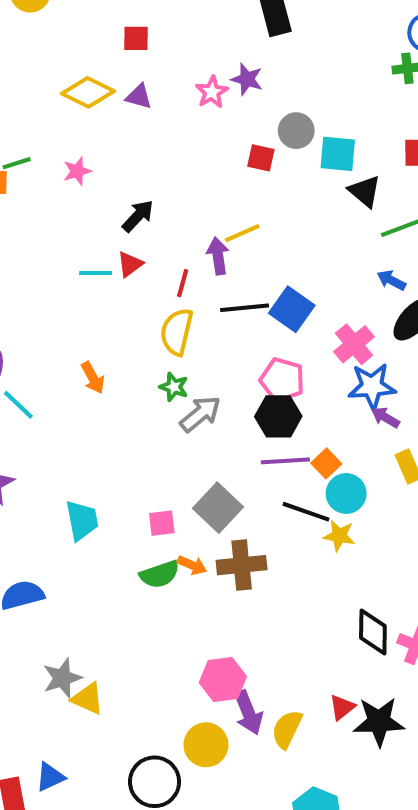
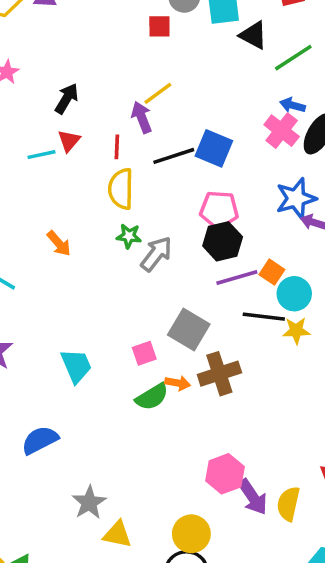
pink cross: (354, 344) -> (282, 131), moved
yellow triangle: (88, 699) -> (117, 534), moved
yellow circle: (206, 745) -> (191, 534), moved

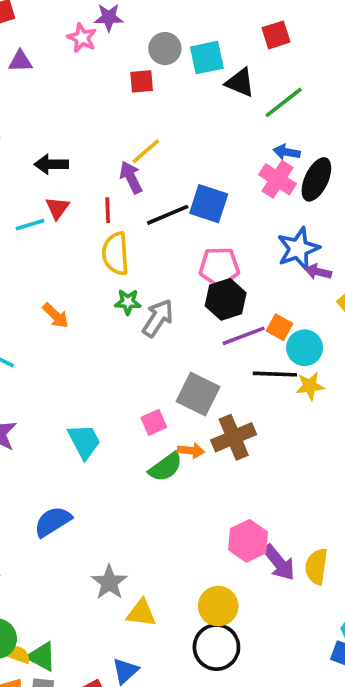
black arrow: (67, 99) -> (51, 164), turned -116

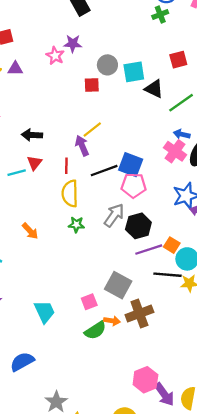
pink pentagon: (219, 267) -> (134, 185), moved
gray arrow: (158, 318) -> (114, 215), moved

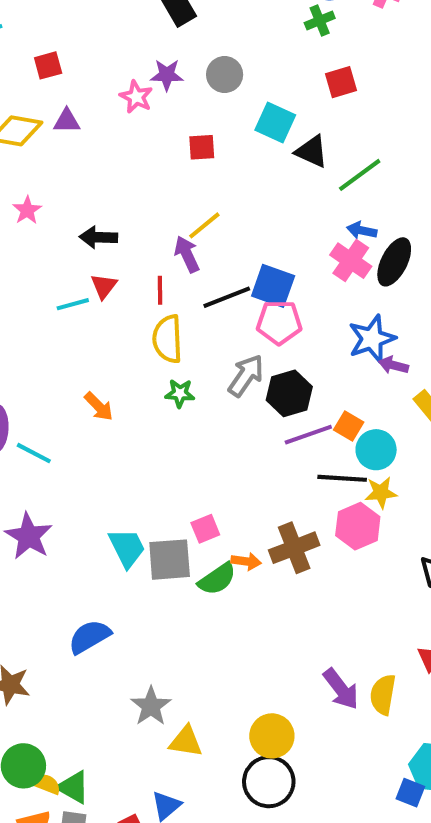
red square: (178, 60) -> (341, 82), moved
gray circle: (107, 65) -> (225, 75), moved
cyan square: (134, 72) -> (275, 122), turned 35
gray square: (118, 285) -> (170, 560), moved, turned -32
pink hexagon: (145, 380) -> (358, 526), moved

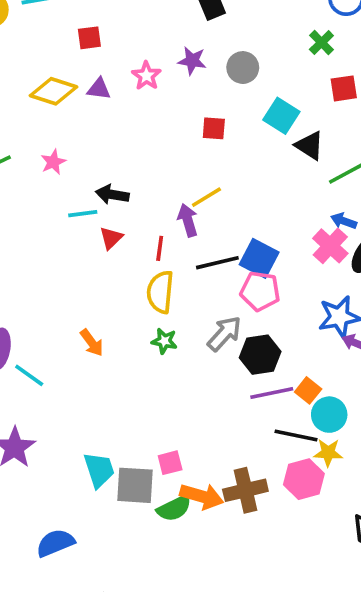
green cross: (320, 21) -> (321, 43), moved, turned -30
pink star: (136, 97) -> (146, 76), moved
cyan line: (73, 304) -> (83, 214), moved
orange arrow: (246, 561) -> (202, 496), size x1.6

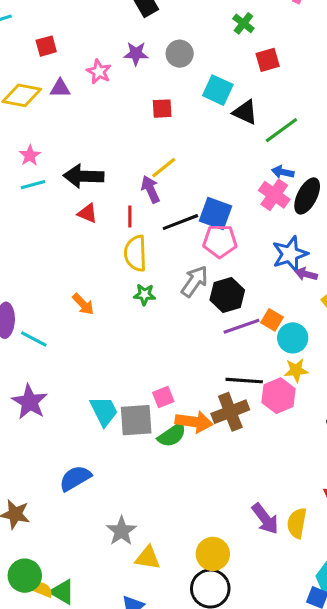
black arrow: (112, 194) -> (84, 176), size x1.4
cyan line: (83, 214) -> (33, 185), moved
red triangle: (111, 238) -> (87, 213), turned -45
black line: (296, 435) -> (244, 381), moved

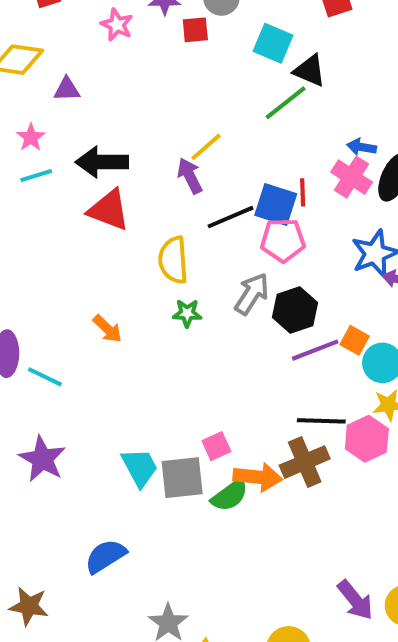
purple triangle: (60, 88) -> (67, 89), moved
red square: (162, 109) -> (195, 30), moved
green line: (281, 130) -> (286, 103), moved
red triangle: (87, 213) -> (109, 210), size x1.6
red line: (130, 216) -> (303, 192), moved

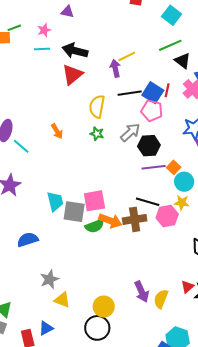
black triangle: (310, 71) -> (183, 61), moved
red triangle: (109, 210) -> (72, 75), turned 45
pink square: (216, 446) -> (94, 201), size x1.6

